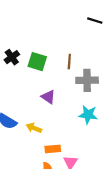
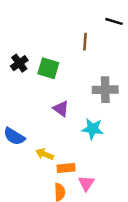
brown line: (69, 62) -> (85, 42), moved
cyan star: (88, 115) -> (93, 129), moved
yellow arrow: (34, 128) -> (45, 154), moved

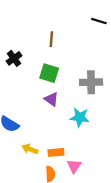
brown line: (85, 42) -> (51, 39), moved
green square: (48, 68) -> (49, 73), moved
yellow arrow: (45, 154) -> (30, 149), moved

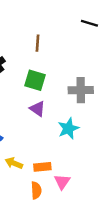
cyan star: (80, 117) -> (68, 128), turned -30

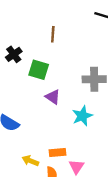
green square: (35, 80) -> (39, 70), moved
yellow arrow: (14, 163) -> (30, 161), moved

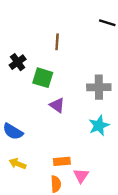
cyan star: (82, 116) -> (99, 125), moved
yellow arrow: (30, 161) -> (18, 164), moved

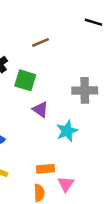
brown line: (57, 42) -> (40, 42), turned 63
cyan star: (99, 125) -> (67, 131), moved

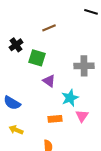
orange rectangle: (46, 169) -> (55, 119), moved
pink triangle: (66, 184) -> (82, 116), moved

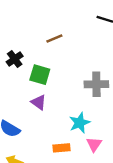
purple triangle: (49, 81) -> (39, 102), moved

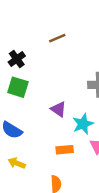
green square: (40, 75) -> (18, 87), moved
purple triangle: (39, 102) -> (58, 109), moved

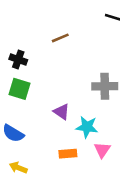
black cross: (17, 59) -> (18, 60), turned -35
cyan star: (83, 124) -> (87, 127), turned 30

